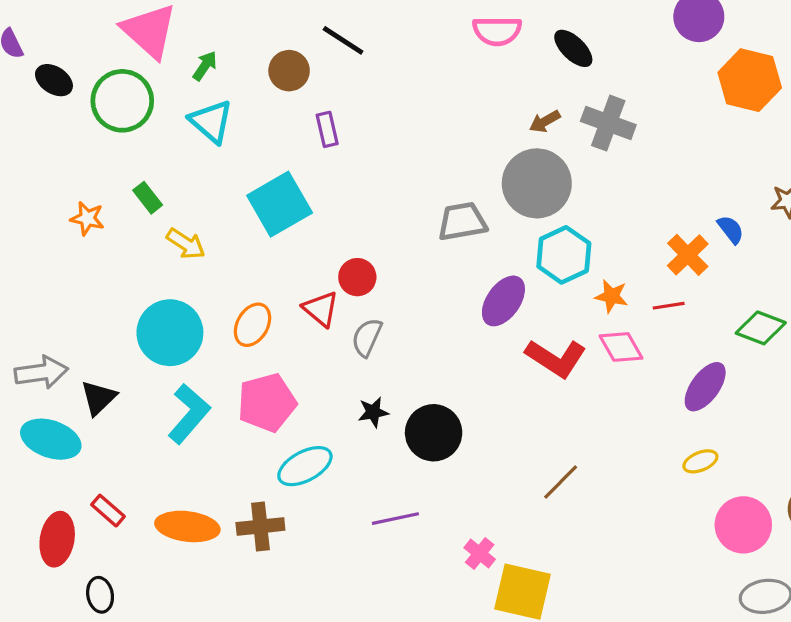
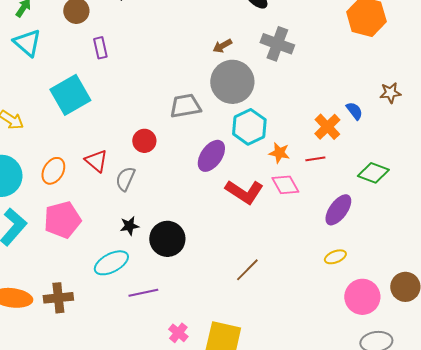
brown arrow: (545, 121) -> (222, 46), moved
red circle: (357, 277) -> (144, 141), moved
cyan ellipse: (305, 466) -> (111, 263), moved
pink cross: (480, 553) -> (178, 333), moved

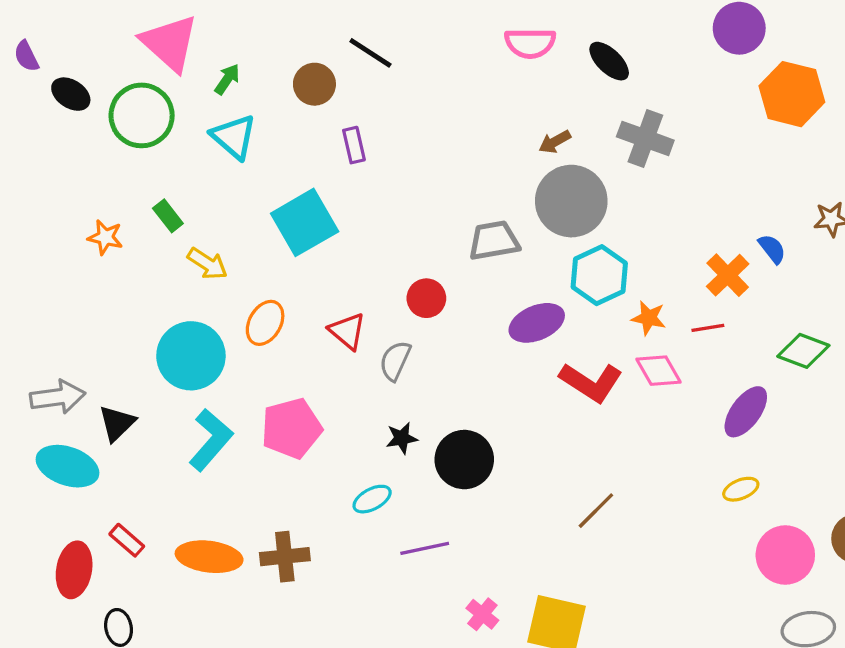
purple ellipse: (211, 156) -> (537, 323), turned 32
orange ellipse: (53, 171) -> (265, 323), moved
cyan ellipse: (111, 263) -> (372, 499), size x0.7

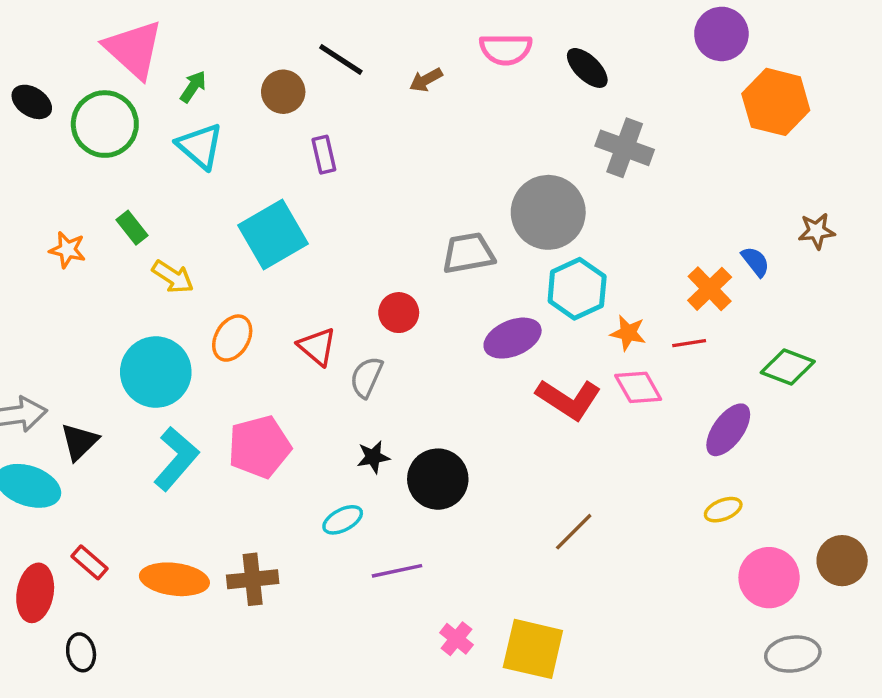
brown arrow: (555, 142) -> (426, 80), moved

